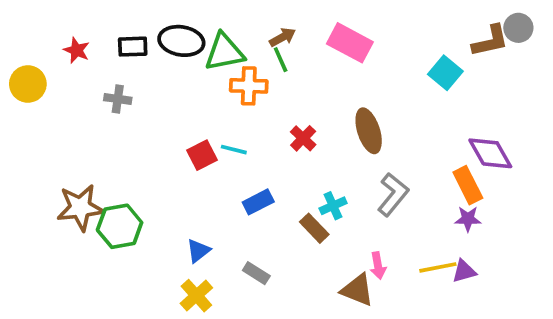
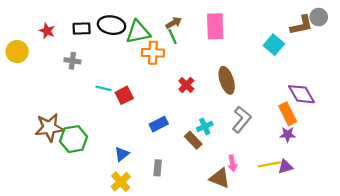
pink rectangle: (350, 43) -> (215, 26), turned 60
cyan line: (234, 150) -> (103, 88), moved
gray rectangle: (256, 273) -> (158, 168), turned 63

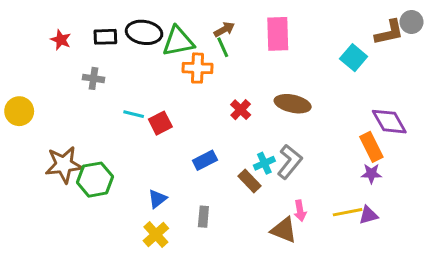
yellow circle: (17, 52) -> (19, 111), moved
brown ellipse: (227, 80) -> (293, 104), turned -60
gray L-shape: (242, 119) -> (290, 162), moved

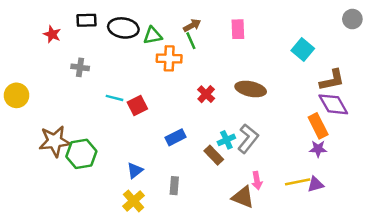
brown L-shape: (389, 32) -> (332, 80), moved
pink rectangle: (278, 34) -> (238, 29), size x0.7
black rectangle: (105, 37) -> (86, 20), moved
green triangle: (178, 41) -> (153, 36), size x0.7

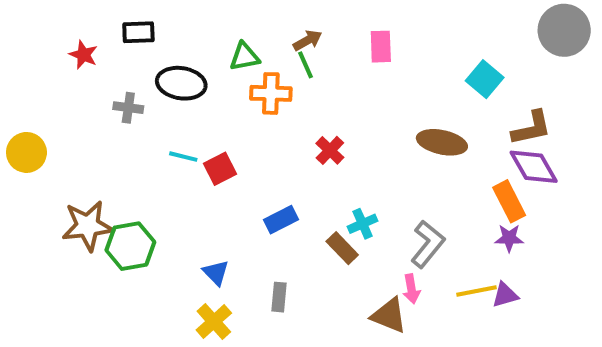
gray circle: (352, 19) -> (564, 30), size x1.6
black ellipse: (123, 28) -> (181, 83), moved
brown ellipse: (251, 89) -> (442, 142), moved
gray L-shape: (248, 139) -> (428, 244), moved
blue triangle: (135, 170) -> (216, 273), turned -36

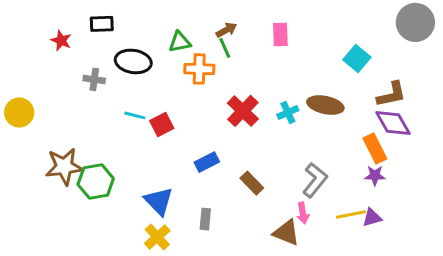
red cross: (330, 150) -> (243, 111), size x1.5
cyan cross: (363, 224) -> (288, 112), moved
blue triangle: (216, 273) -> (159, 201), size x1.5

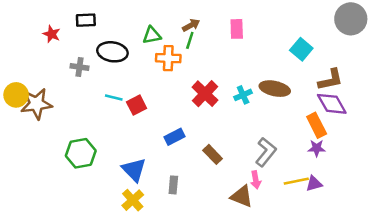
green line: (225, 48) -> (190, 40), turned 42
brown star: (64, 167) -> (36, 104), moved

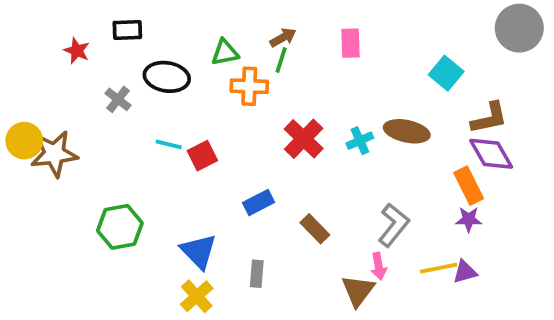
gray cross: (79, 67) -> (118, 99), turned 30
brown triangle: (242, 196) -> (358, 291), turned 45

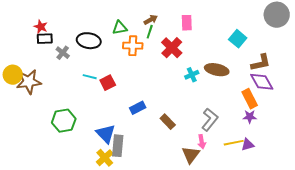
black rectangle: (127, 30) -> (45, 39), moved
red cross: (304, 139) -> (172, 48), moved
gray rectangle: (257, 274) -> (118, 146), moved, size x1.5

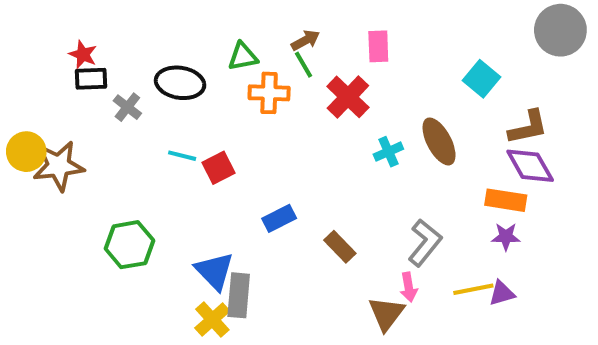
green line: (150, 32) -> (303, 65), turned -48
brown ellipse: (217, 70) -> (439, 141), turned 50
orange rectangle: (250, 99) -> (506, 200), turned -54

